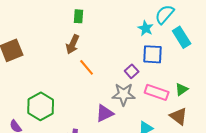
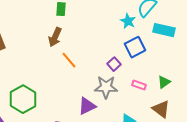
cyan rectangle: (182, 37) -> (164, 30), turned -45
blue square: (153, 54) -> (135, 47), turned -30
pink rectangle: (157, 92) -> (139, 85), size x0.6

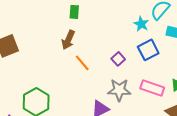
purple square: (114, 64) -> (118, 59), moved
pink rectangle: (139, 85) -> (152, 88), size x1.6

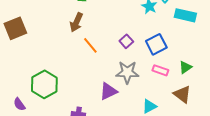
blue square: (148, 50) -> (156, 44), moved
pink rectangle: (152, 88) -> (160, 70), size x0.7

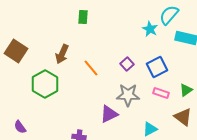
brown arrow: (76, 22) -> (62, 54), moved
brown square: (15, 28) -> (16, 51), turned -35
green hexagon: (44, 84) -> (45, 84), moved

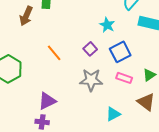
cyan star: (150, 29) -> (107, 25), moved
brown arrow: (62, 54) -> (26, 16), moved
purple triangle: (109, 114) -> (47, 101), moved

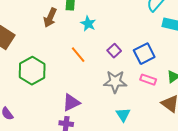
cyan star: (107, 25) -> (88, 24), moved
cyan triangle: (113, 114) -> (123, 115), moved, turned -35

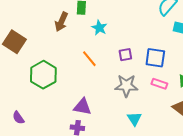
purple square: (114, 51) -> (125, 55), turned 32
blue square: (144, 54) -> (155, 58), turned 35
purple triangle: (71, 103) -> (82, 107), turned 36

